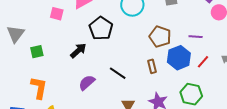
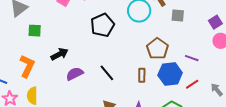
black arrow: (78, 51) -> (59, 54), moved

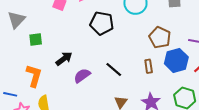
black pentagon: (102, 25) -> (102, 23), turned -30

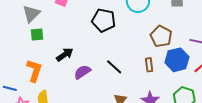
gray triangle: (16, 20) -> (31, 14), moved

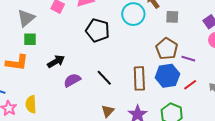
brown pentagon: (161, 36) -> (167, 49), moved
brown rectangle: (149, 65) -> (139, 78), size x1.6
orange L-shape: (34, 71) -> (17, 63), moved, turned 75

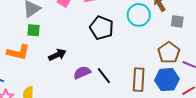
purple semicircle: (72, 80) -> (82, 73), moved

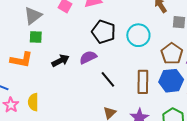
cyan circle: (139, 15) -> (138, 35), moved
purple semicircle: (82, 73) -> (88, 57), moved

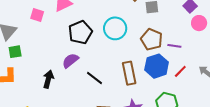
black pentagon: (104, 32) -> (80, 32), turned -30
black arrow: (61, 61) -> (48, 79), moved, turned -36

